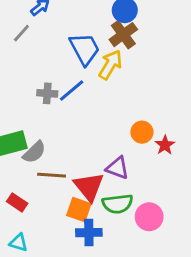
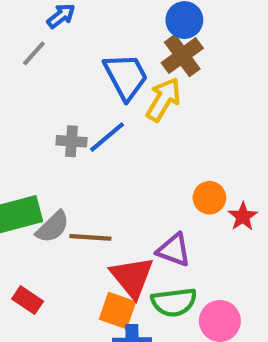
brown line: (52, 175) -> (90, 237), moved

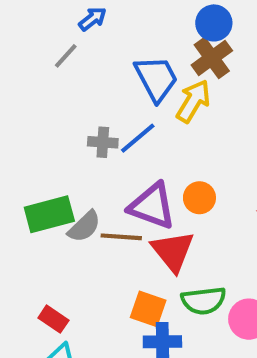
orange circle: (209, 198) -> (199, 198), moved
purple triangle: (174, 250) -> (152, 206), moved, size x1.4
red triangle: (132, 277) -> (173, 251), moved
red rectangle: (28, 300) -> (53, 319), moved

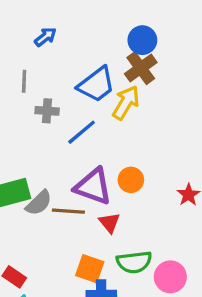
gray line: (66, 56) -> (24, 81), moved, turned -40
blue trapezoid: (156, 78) -> (96, 85), turned 81
gray cross: (103, 142) -> (47, 111), moved
red triangle: (173, 251) -> (109, 223), size x0.6

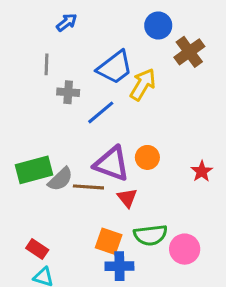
brown cross: (141, 68) -> (189, 52), moved

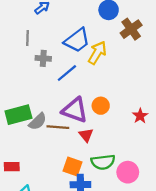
red rectangle: (37, 249) -> (12, 167), moved, turned -35

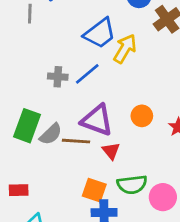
gray line: (27, 38) -> (30, 14), moved
gray cross: (43, 58) -> (58, 77), moved
orange circle: (101, 106) -> (142, 116), moved
green rectangle: (18, 115) -> (27, 126), turned -55

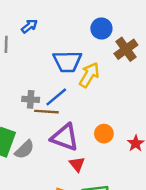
blue trapezoid: (100, 33) -> (67, 61), turned 36
brown line: (76, 141) -> (46, 112), moved

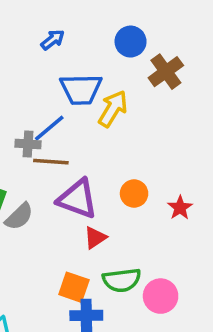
blue arrow: (29, 26) -> (53, 40), moved
blue line: (56, 97) -> (49, 128), moved
red triangle: (77, 164) -> (95, 238), turned 35

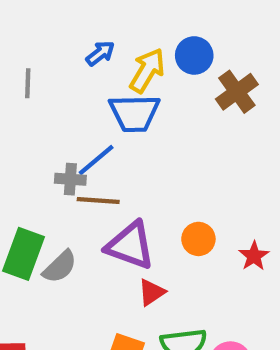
yellow arrow: (113, 109) -> (147, 70), moved

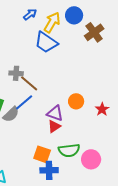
blue trapezoid: (134, 113) -> (46, 42), turned 35
blue line: (96, 160) -> (24, 102), moved
brown line: (98, 201) -> (29, 83), turned 36
purple triangle: (130, 245) -> (55, 113), moved, size x0.7

